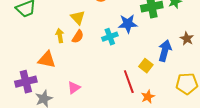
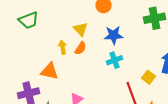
blue star: (128, 24) -> (114, 35), moved
cyan cross: (110, 37) -> (114, 60), moved

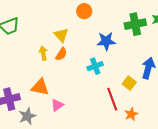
blue star: (114, 35) -> (106, 41), moved
orange triangle: (50, 71) -> (40, 87), moved

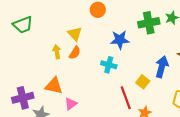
cyan cross: (95, 66) -> (109, 65), turned 35

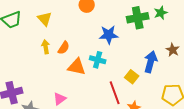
yellow triangle: (75, 34) -> (45, 19), moved
orange triangle: (54, 86) -> (77, 67), moved

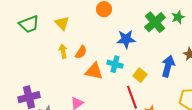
green cross: (138, 18) -> (155, 22), turned -30
yellow square: (132, 77) -> (140, 75), moved

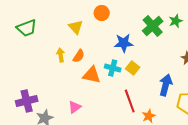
yellow triangle: (62, 23) -> (76, 27), moved
blue arrow: (168, 66) -> (166, 85), moved
yellow square: (140, 75) -> (133, 68), moved

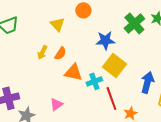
yellow arrow: (61, 55) -> (42, 52), turned -144
cyan cross: (113, 68) -> (94, 81), moved, turned -35
yellow square: (133, 68) -> (114, 65), size x1.6

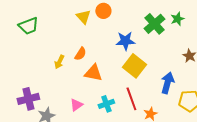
yellow triangle: (57, 24) -> (83, 17), moved
yellow arrow: (42, 52) -> (59, 62), moved
cyan cross: (94, 81) -> (106, 104), moved

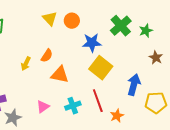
orange circle: (103, 11) -> (72, 21), moved
green star: (177, 19) -> (146, 31), moved

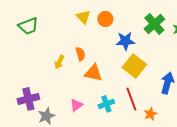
orange semicircle: (47, 56) -> (80, 54), turned -48

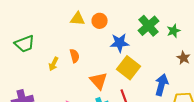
yellow triangle: (83, 17) -> (78, 19), turned -42
green trapezoid: (28, 26) -> (25, 44), moved
orange triangle: (93, 73) -> (99, 81), moved, turned 36

